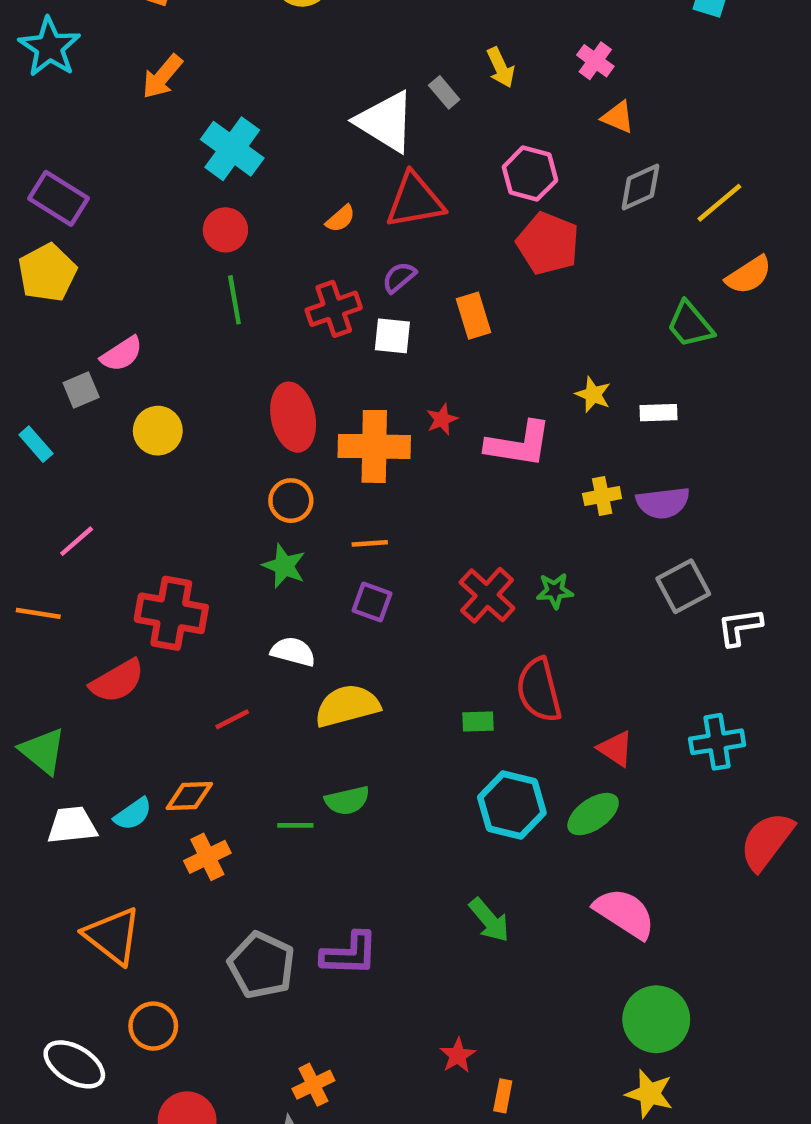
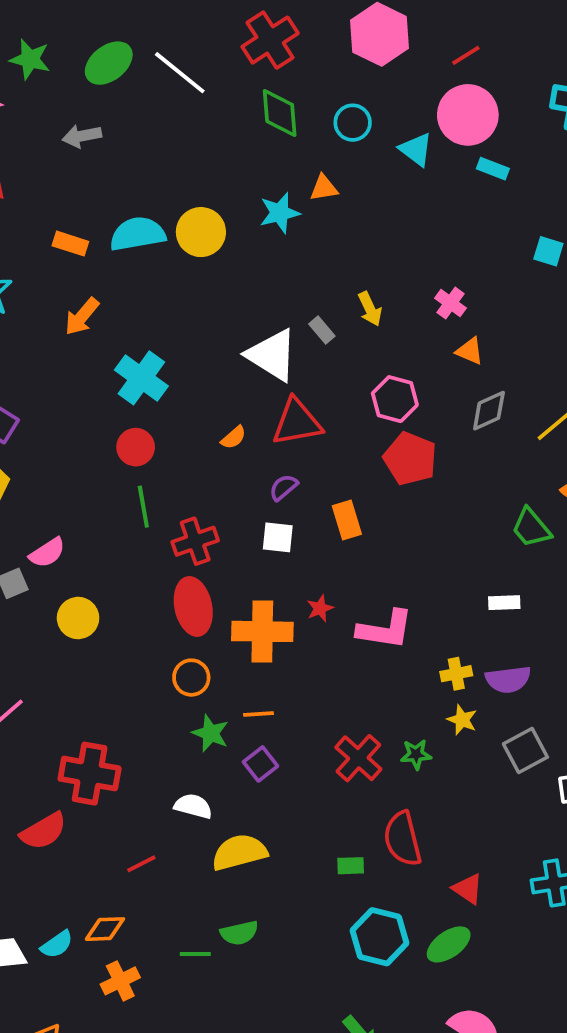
red cross: (334, 309) -> (195, 541), moved
yellow star: (593, 395) -> (462, 720), moved
green star: (284, 566) -> (211, 733), moved
purple square: (372, 602) -> (260, 764), turned 32

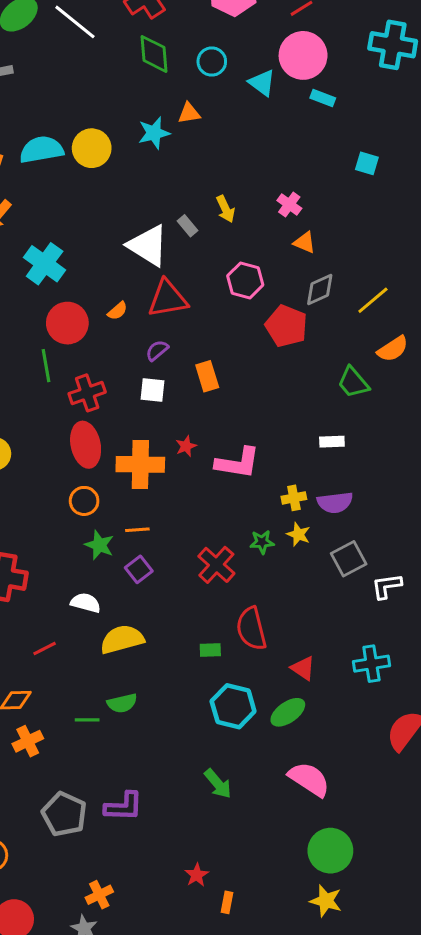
red circle: (136, 447) -> (67, 323), moved, size x1.4
red pentagon: (410, 459) -> (286, 326), moved
green star: (416, 754) -> (262, 542), moved

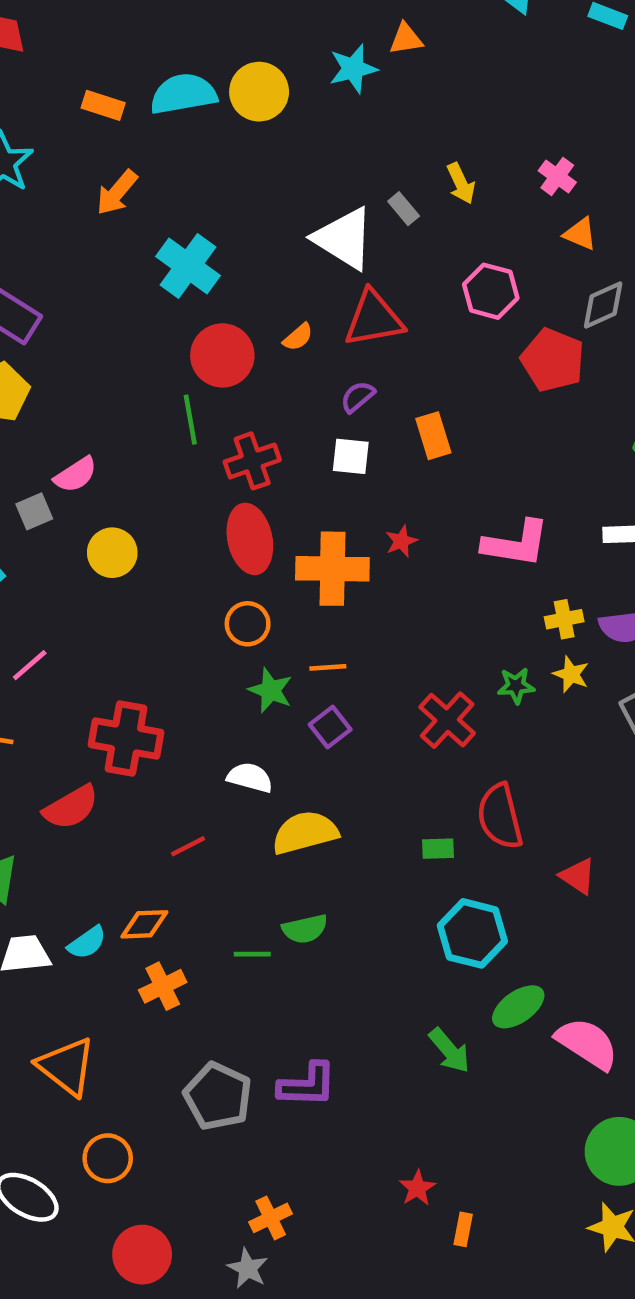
pink L-shape: (238, 463) -> (516, 544), moved
green ellipse: (288, 712) -> (518, 1007), moved

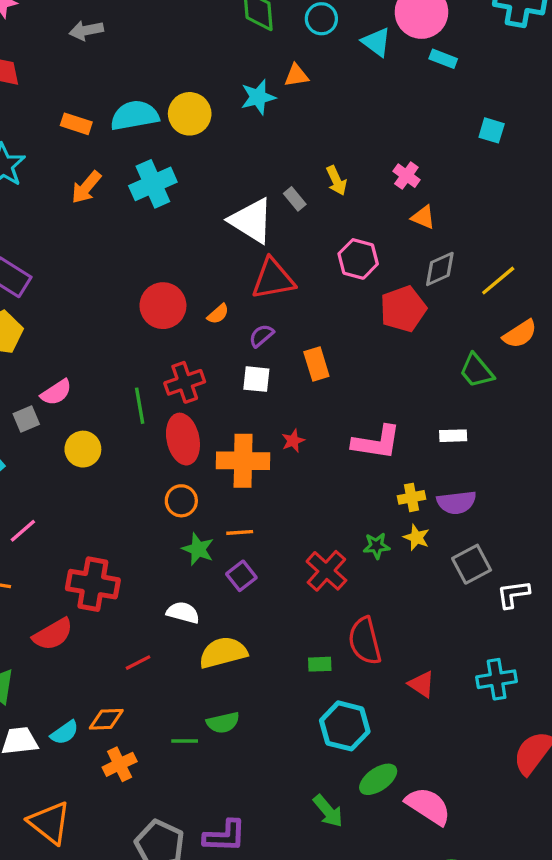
cyan cross: (188, 266) -> (153, 184), moved, turned 30
orange semicircle: (298, 337) -> (218, 314), moved
red pentagon: (553, 360) -> (403, 309), turned 30
green line: (190, 420) -> (140, 406), moved

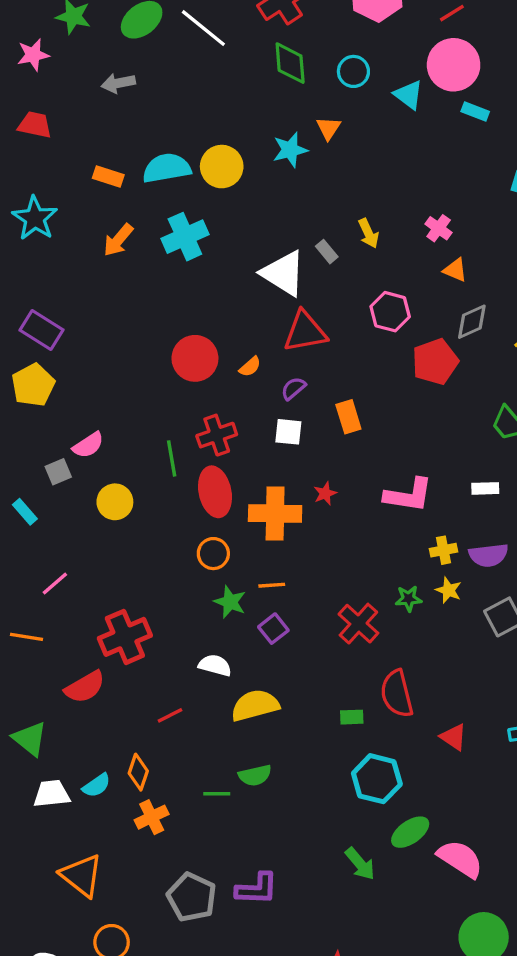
orange triangle: (296, 75) -> (328, 128), turned -48
red cross: (93, 584) -> (125, 637), turned -33
orange diamond: (106, 719) -> (138, 772), turned -69

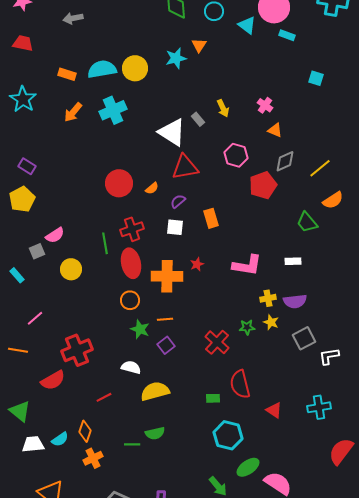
purple rectangle: (42, 330) -> (27, 166), size x0.7

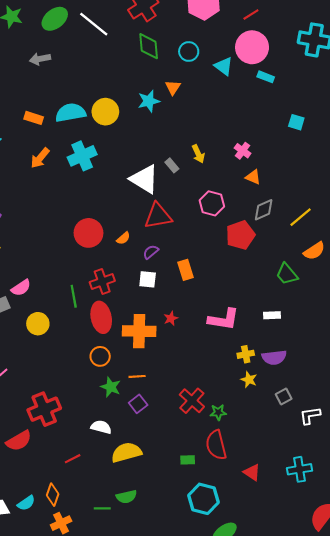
green star: (247, 327) -> (218, 412), moved
gray square: (304, 338) -> (284, 396), size x0.7

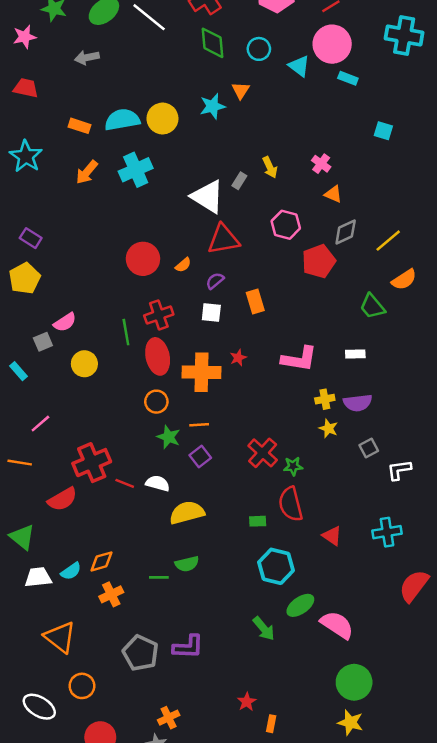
gray rectangle: (172, 165) -> (239, 181), turned 72
red line: (73, 459) -> (125, 483), moved, turned 49
orange diamond: (53, 495) -> (101, 561), turned 55

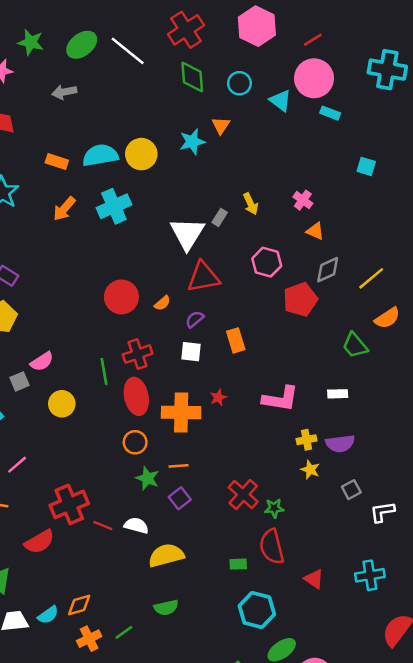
white triangle: (208, 197) -> (187, 234), turned 30
green line: (159, 577) -> (124, 632), moved, turned -36

